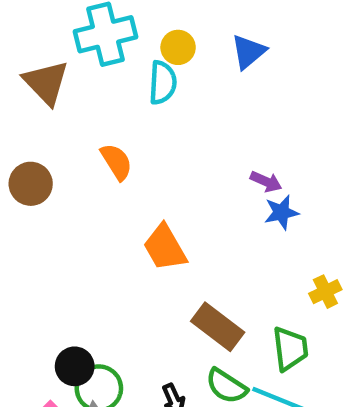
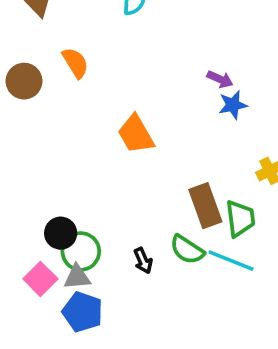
orange semicircle: (116, 162) -> (75, 63), moved
brown rectangle: (218, 327) -> (205, 206), moved, turned 33

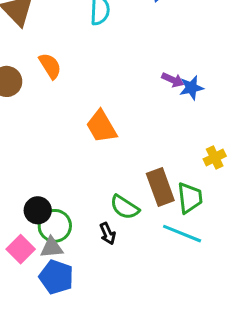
blue star: (233, 105) -> (191, 88), moved
green semicircle: (187, 250) -> (125, 207), moved

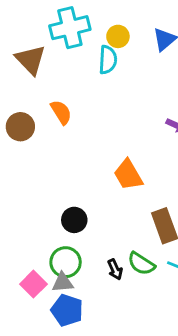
orange trapezoid: (101, 126) -> (128, 175), moved
green semicircle: (125, 207) -> (141, 264), moved
black circle: (38, 210) -> (74, 220), moved

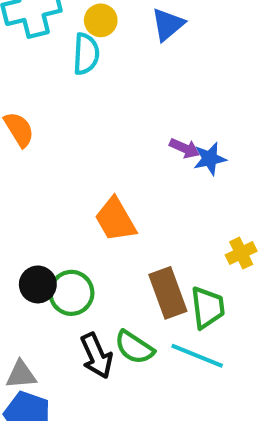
green circle: (66, 262) -> (71, 293), moved
black arrow: (115, 269) -> (97, 356), size x1.5

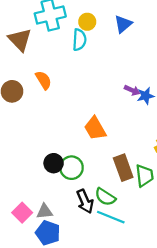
cyan line: (197, 356) -> (111, 217), moved

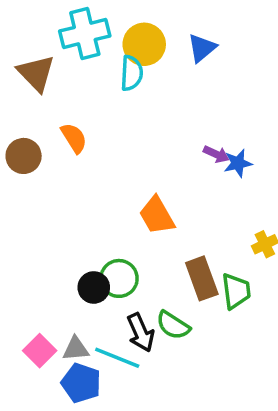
yellow circle: (87, 22) -> (144, 44), size x1.5
black circle: (54, 163) -> (94, 287), moved
cyan line: (111, 217) -> (117, 358), moved

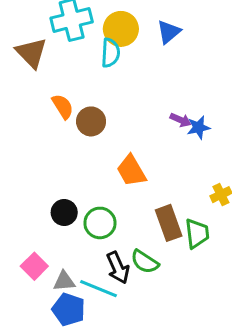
brown circle: (24, 156) -> (91, 121), moved
black circle: (94, 287) -> (64, 212), moved
pink square: (40, 351) -> (34, 266), moved

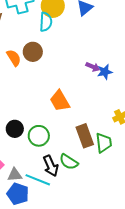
brown circle: (91, 121) -> (33, 52), moved

